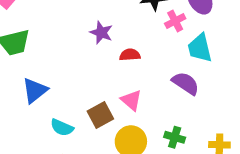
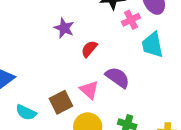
red semicircle: (130, 55) -> (89, 49), turned -48
purple semicircle: (186, 83) -> (118, 77), moved

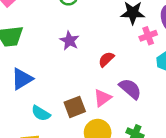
purple star: (64, 28) -> (69, 41), moved
pink triangle: (89, 90) -> (102, 98), turned 36

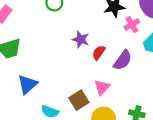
purple star: (69, 41) -> (81, 39), moved
purple semicircle: (130, 89) -> (123, 60), moved, turned 95

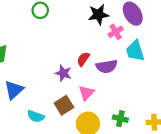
purple star: (81, 39) -> (63, 73), moved
purple semicircle: (123, 60) -> (107, 66), turned 45

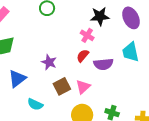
pink cross: (116, 32) -> (87, 35), moved, turned -32
purple star: (63, 73) -> (49, 62), moved
brown square: (64, 105) -> (62, 86), moved

